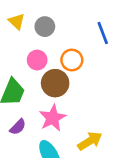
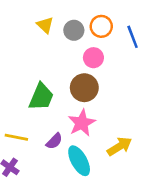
pink circle: (37, 60) -> (93, 58), moved
orange circle: (72, 60) -> (101, 26), moved
purple semicircle: (18, 127) -> (54, 141), moved

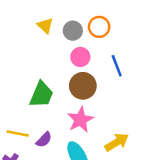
blue line: (133, 37) -> (117, 66), moved
pink circle: (93, 58) -> (80, 57), moved
purple semicircle: (54, 141) -> (44, 140), moved

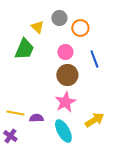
gray circle: (73, 31) -> (59, 18), moved
green trapezoid: (41, 95) -> (24, 49), moved
purple semicircle: (44, 140) -> (36, 118), turned -136

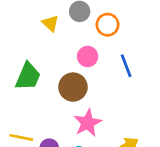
green trapezoid: (24, 49) -> (28, 76), moved
brown circle: (67, 75) -> (73, 87), moved

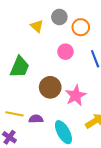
brown circle: (73, 87) -> (50, 87), moved
pink star: (88, 123) -> (76, 95), moved

